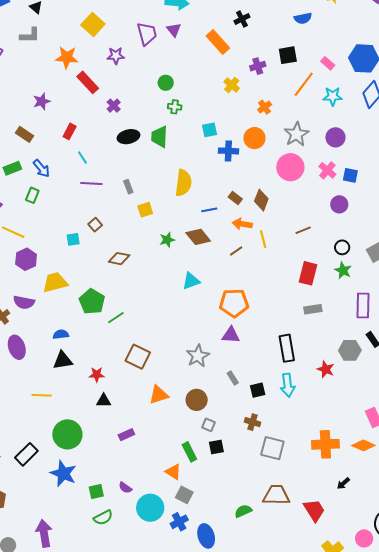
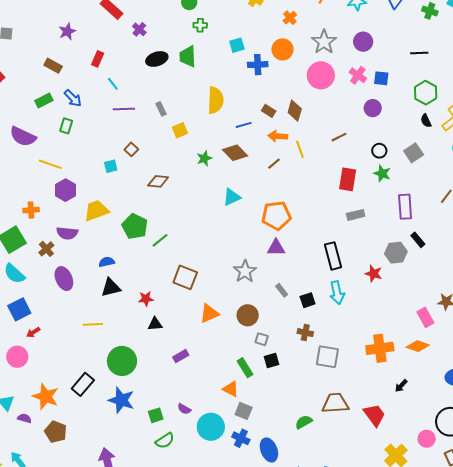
blue cross: (179, 522) -> (241, 438), turned -30

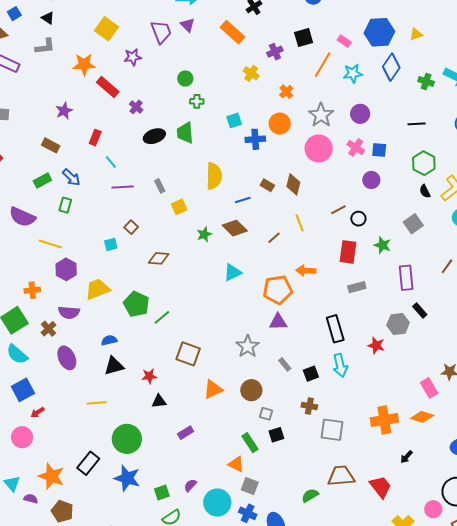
orange arrow: (278, 136) -> (306, 271), moved
black circle: (379, 151) -> (358, 219), moved
purple semicircle: (184, 409) -> (190, 485), turned 104

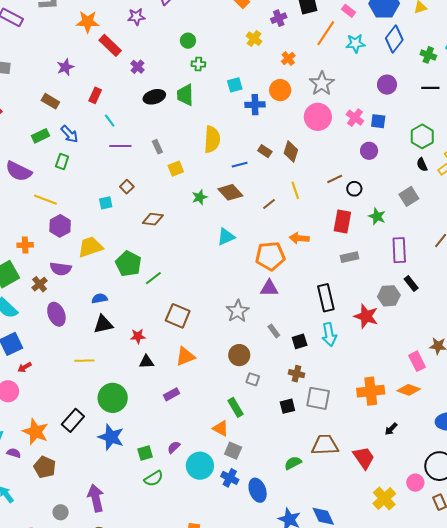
purple circle: (360, 114) -> (387, 85), moved
black line: (417, 124) -> (430, 88), moved
red star: (376, 345) -> (366, 316), size x1.4
orange triangle: (213, 389) -> (185, 356), moved
black square: (276, 435) -> (287, 406), moved

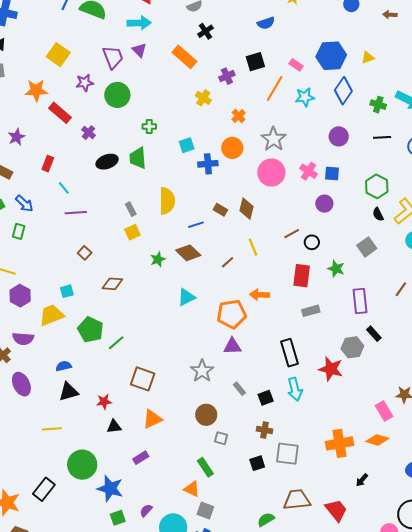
green circle: (188, 41) -> (117, 95), moved, size x1.6
gray rectangle: (157, 147) -> (131, 209), moved
cyan square: (106, 203) -> (67, 291), moved
blue star: (111, 437) -> (110, 488), moved

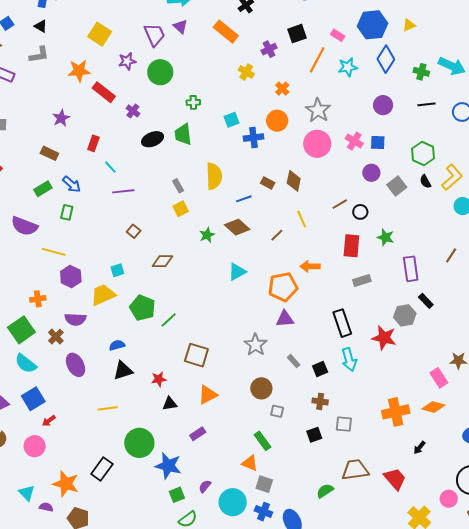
gray square: (367, 247) -> (397, 186), moved
gray square: (287, 454) -> (344, 424), size x0.7

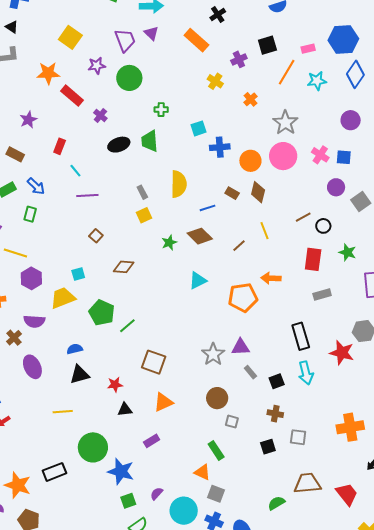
pink rectangle: (338, 35) -> (308, 49), turned -48
orange circle: (277, 121) -> (250, 161), moved
purple triangle: (285, 319) -> (241, 347), moved
black rectangle: (102, 469) -> (54, 472), turned 30

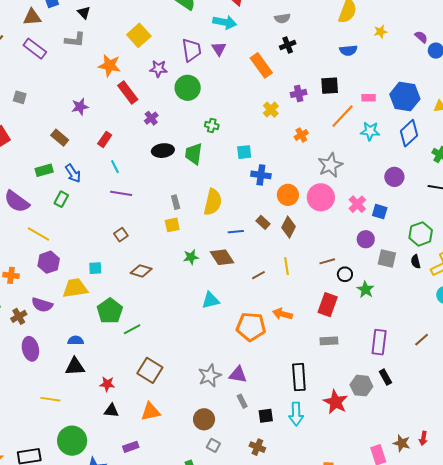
gray square: (361, 202) -> (387, 259), turned 36
green star: (347, 252) -> (365, 289), moved

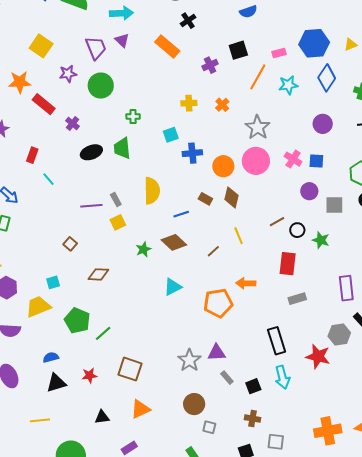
yellow cross: (271, 110) -> (189, 103), moved, turned -35
purple line: (121, 193) -> (91, 206), moved
red star: (107, 384) -> (89, 375), moved

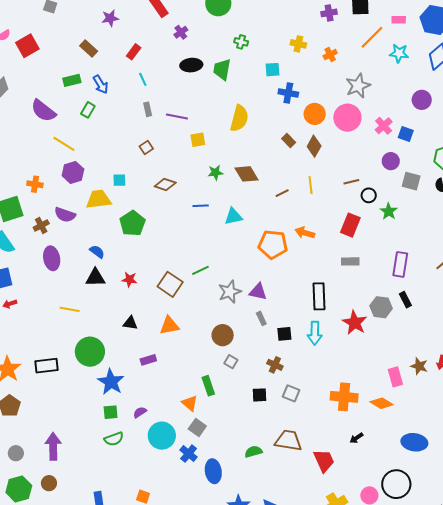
gray rectangle: (116, 200) -> (148, 109), moved
blue line: (181, 214) -> (201, 206), moved
green line: (103, 333) -> (200, 270), moved
blue semicircle: (51, 357) -> (97, 252), turned 35

